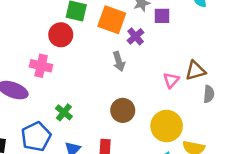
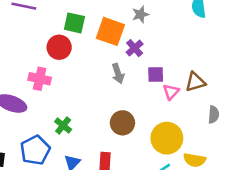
purple square: (162, 16) -> (156, 75), moved
gray semicircle: (209, 94) -> (214, 115), moved

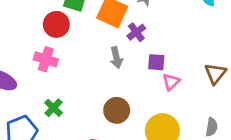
pink cross: (40, 79) -> (46, 59), moved
brown triangle: (195, 82) -> (215, 74), moved, turned -40
gray semicircle: (214, 115) -> (212, 127), moved

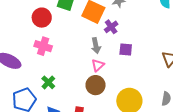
red circle: (56, 24) -> (42, 18), moved
pink triangle: (171, 82) -> (98, 65), moved

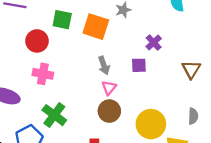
purple cross: (111, 27) -> (154, 43), moved
green cross: (48, 82) -> (54, 115), size x1.5

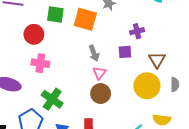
purple cross: (154, 43) -> (137, 31), turned 32
brown triangle: (191, 69) -> (157, 60), moved
gray semicircle: (193, 116) -> (175, 84), moved
yellow circle: (151, 124) -> (147, 86), moved

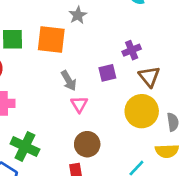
purple cross: (137, 31) -> (132, 50), moved
gray semicircle: (175, 84) -> (173, 122), moved
brown circle: (101, 94) -> (87, 144), moved

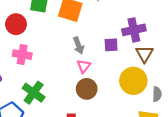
purple cross: (132, 50) -> (134, 30), size x1.5
brown circle: (87, 144) -> (87, 89), moved

